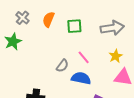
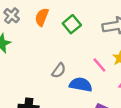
green square: (74, 26) -> (72, 24), turned -35
pink line: (84, 57) -> (99, 65), moved

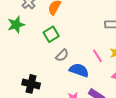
green square: (72, 24) -> (51, 34), moved

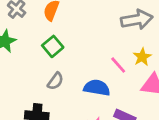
gray semicircle: (62, 55) -> (55, 81), moved

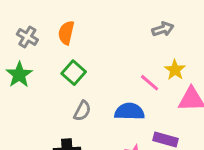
gray arrow: (137, 20) -> (163, 29), size x0.6

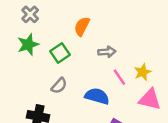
gray arrow: (163, 29) -> (107, 52), moved
orange semicircle: (66, 33) -> (82, 26), moved
green star: (19, 75) -> (28, 44), moved

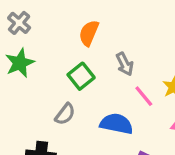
gray arrow: (107, 52) -> (125, 64), turned 72
green square: (60, 53) -> (81, 76), moved

